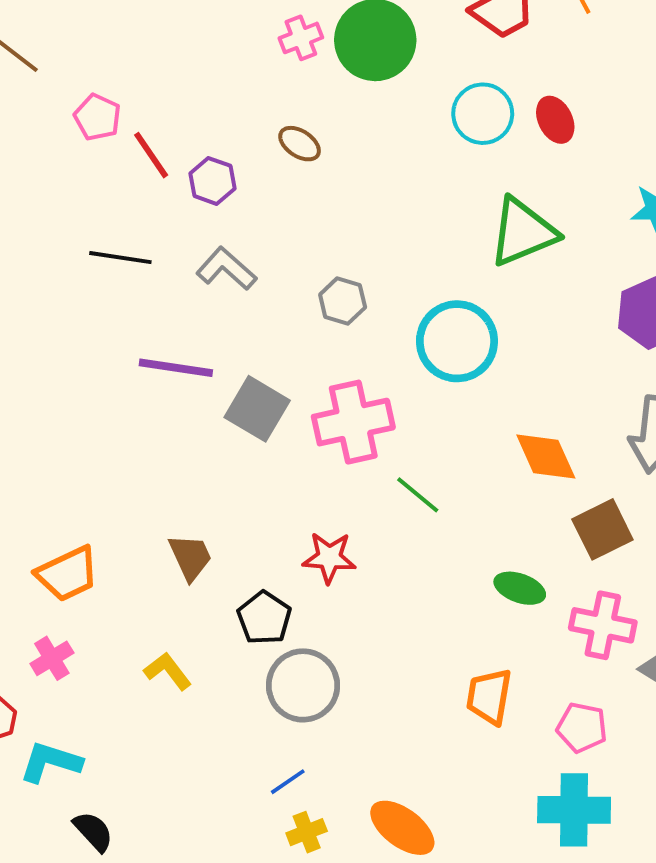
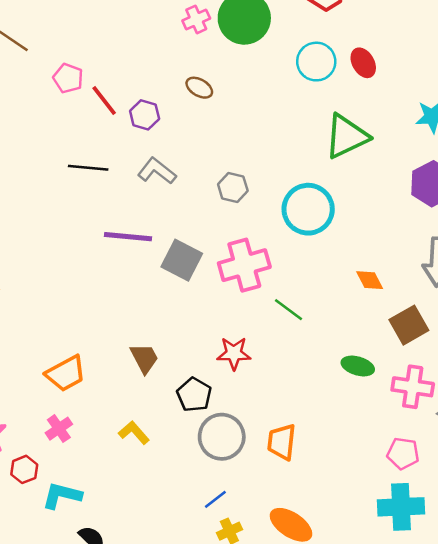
orange diamond: (546, 456) -> (370, 280), size x0.7
orange trapezoid: (489, 697) -> (282, 442), moved

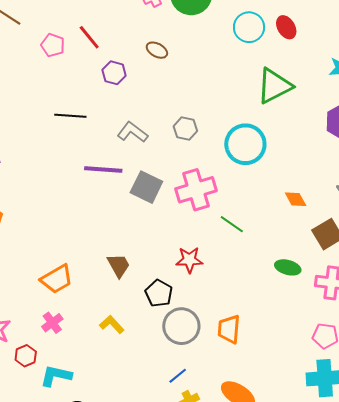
red line: (104, 101) -> (89, 37), moved
gray L-shape: (157, 171) -> (132, 132), moved

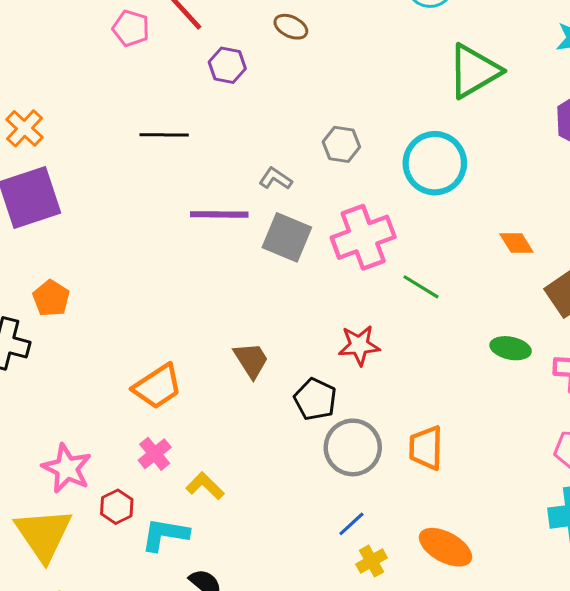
gray L-shape: (132, 132) -> (276, 179), moved, size x0.7
yellow L-shape: (112, 324) -> (205, 486), moved

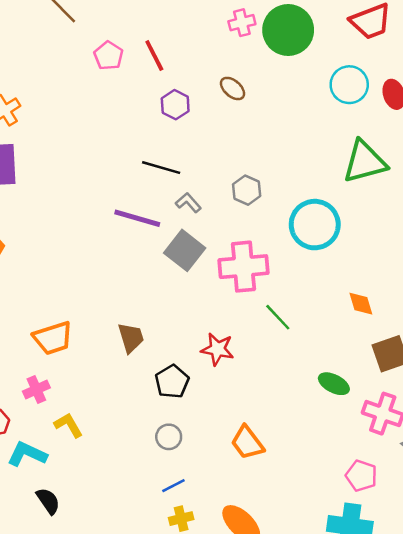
black line: (164, 135) -> (161, 168), moved
gray circle: (353, 447) -> (169, 437), moved, size x0.6
orange trapezoid: (426, 448) -> (247, 443), turned -54

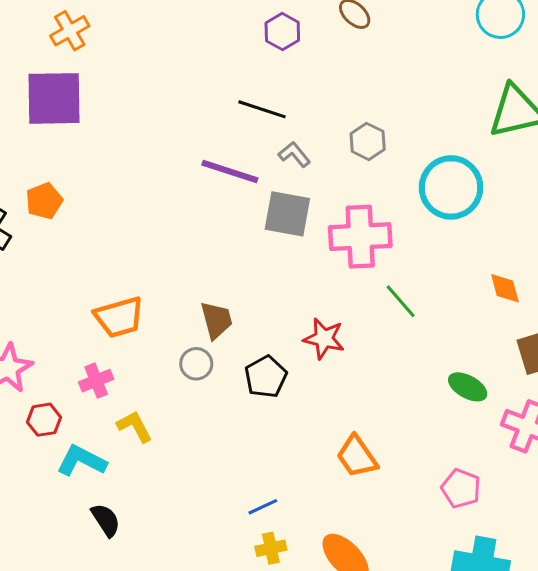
gray square: (185, 250) -> (287, 214), turned -30
gray circle: (169, 437) -> (196, 364), moved
pink pentagon: (361, 476) -> (461, 488), moved

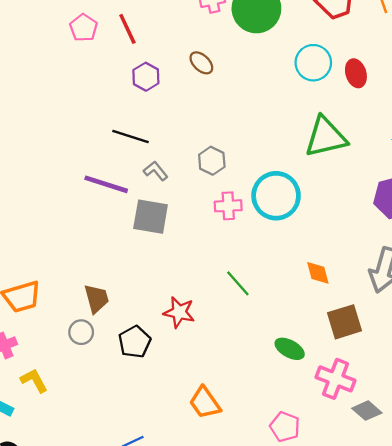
pink cross: (360, 237) -> (228, 206), moved, size x0.6

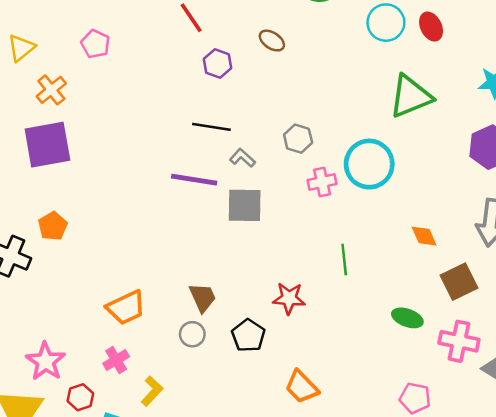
pink pentagon: (84, 28) -> (95, 44), moved
green line: (238, 283) -> (344, 259), turned 44
yellow L-shape: (34, 380) -> (152, 391), turned 80
orange trapezoid: (205, 403) -> (302, 387), moved

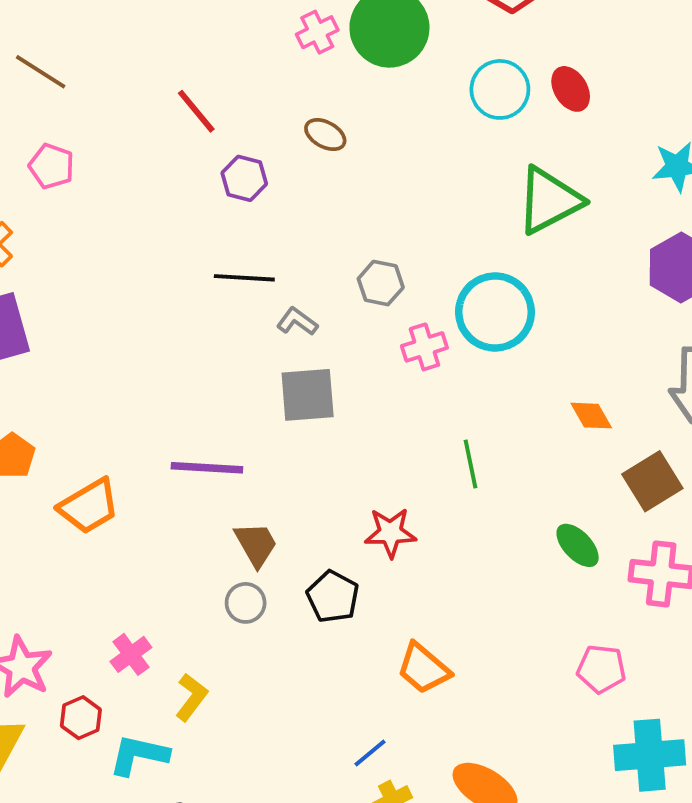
purple line: (194, 180) -> (207, 468), moved
orange trapezoid: (126, 307) -> (89, 506), moved
green ellipse: (407, 318) -> (578, 545), turned 32

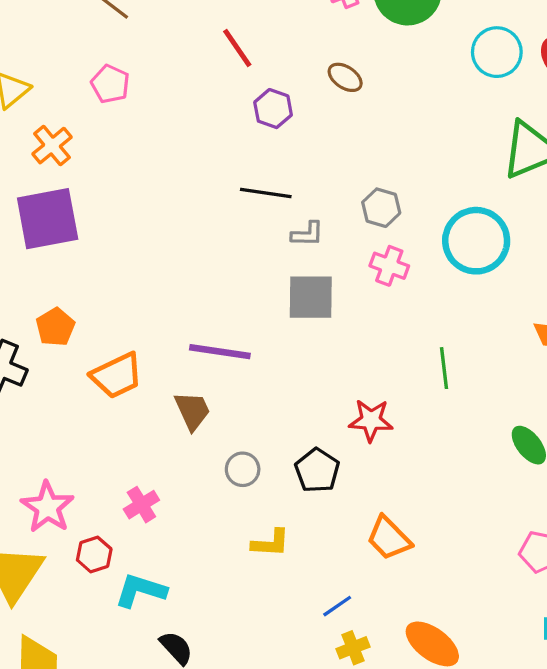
gray L-shape: (297, 321) -> (307, 234), turned 140
pink cross: (424, 347) -> (389, 266), moved, turned 33
brown trapezoid: (256, 544) -> (192, 411), moved
yellow L-shape: (191, 697) -> (271, 543), moved, turned 51

